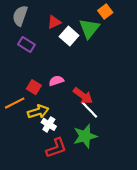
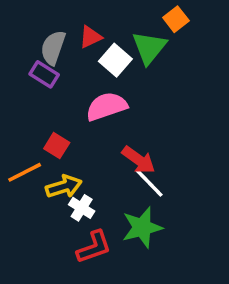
gray semicircle: (20, 16) -> (53, 48), moved
pink semicircle: (56, 81) -> (106, 106), moved, size x1.6

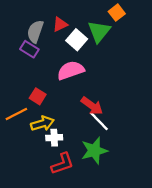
white cross: (82, 208) -> (54, 138), turned -35

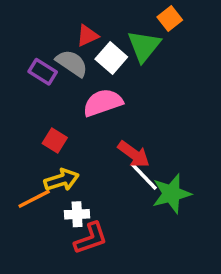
gray semicircle: (35, 31) -> (72, 63), moved, turned 105
orange line: (16, 114) -> (34, 199), moved
white cross: (54, 138) -> (77, 214), moved
green star: (94, 151) -> (171, 194), moved

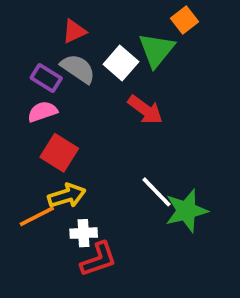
red triangle: (87, 36) -> (74, 31), moved
pink semicircle: (103, 103) -> (42, 112), moved, size x0.7
red square: (55, 140) -> (59, 153), size x1.4
red arrow: (134, 154) -> (145, 110), moved

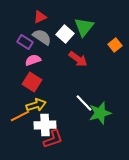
orange square: (184, 20) -> (115, 45), moved
pink semicircle: (42, 112) -> (33, 60), moved
white cross: (84, 233) -> (45, 125), size x1.5

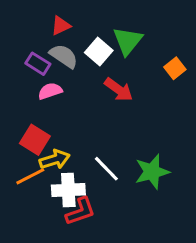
red square: (32, 82) -> (35, 140), moved
white line: (84, 103) -> (106, 169), moved

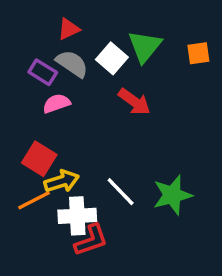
orange square: (175, 68) -> (198, 53), moved, turned 30

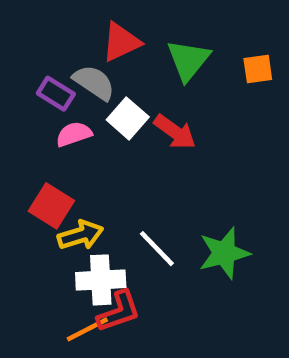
red triangle: (69, 29) -> (121, 42), moved, size x1.4
white square: (112, 58) -> (128, 118), moved
orange line: (34, 200) -> (87, 329), moved

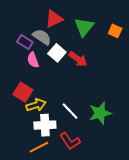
orange square: (258, 69) -> (115, 31), turned 32
pink semicircle: (74, 134) -> (33, 60), turned -91
red L-shape: (119, 311) -> (70, 141), moved, turned 75

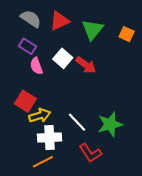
gray semicircle: (42, 37) -> (31, 19), moved
red L-shape: (70, 141) -> (90, 153), moved

